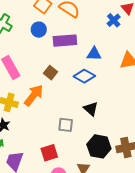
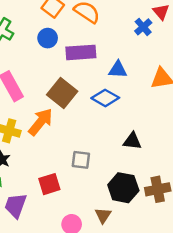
brown square: (50, 73) -> (62, 93), size x1.6
black triangle: (91, 109) -> (132, 141), moved, turned -35
red square: (49, 153) -> (49, 184), moved

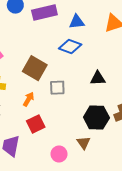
brown square: (62, 93) -> (35, 68), moved
orange arrow: (41, 122) -> (29, 99), moved, size x0.6
gray square: (81, 160) -> (57, 88), moved

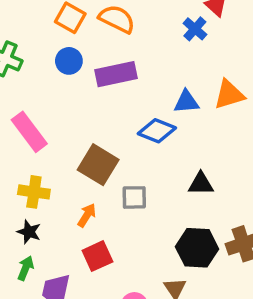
blue triangle: (77, 22) -> (186, 102), moved

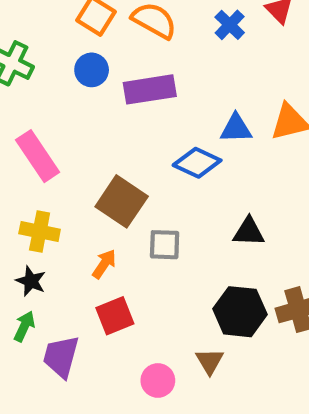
blue cross: (195, 29) -> (230, 25), moved

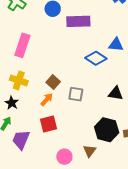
pink rectangle: (38, 156) -> (22, 45), turned 45
brown square: (122, 201) -> (53, 82), moved, size x0.6

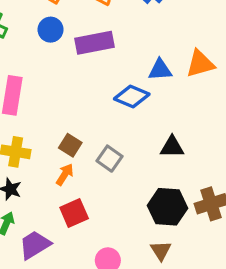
gray square: (76, 94) -> (109, 159), turned 35
purple trapezoid: (21, 140) -> (35, 245), turned 45
brown triangle: (90, 151) -> (161, 251), moved

